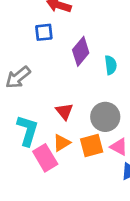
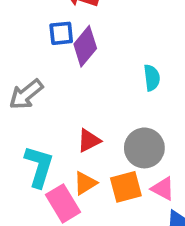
purple diamond: (81, 51) -> (85, 46), moved
red triangle: (64, 111) -> (89, 141), turned 42

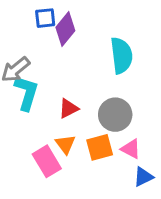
cyan semicircle: (152, 78) -> (121, 55), size x1.6
cyan L-shape: (39, 166) -> (26, 93), moved
orange triangle: (85, 183) -> (65, 144), turned -35

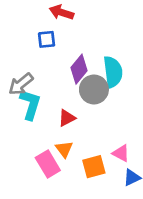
purple diamond: (65, 29) -> (79, 69), moved
gray circle: (115, 115) -> (94, 89), moved
orange square: (100, 147) -> (94, 167), moved

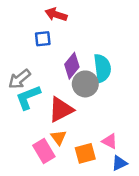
cyan L-shape: (30, 104) -> (28, 97), turned -128
red triangle: (67, 118) -> (61, 110), size x1.6

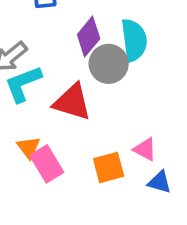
red triangle: (61, 110) -> (72, 102), turned 44
orange triangle: (58, 138) -> (29, 147), moved
blue triangle: (119, 163) -> (160, 182), turned 42

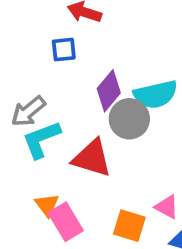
cyan semicircle: (134, 40) -> (156, 94), turned 84
orange square: (109, 168) -> (129, 226), turned 32

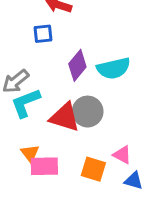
gray circle: (129, 119) -> (88, 112), moved
pink rectangle: (66, 222) -> (44, 166), turned -60

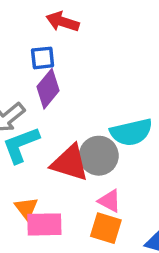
purple diamond: (77, 65) -> (48, 89), moved
cyan semicircle: (114, 68) -> (131, 132), moved
pink triangle: (122, 155) -> (110, 201), moved

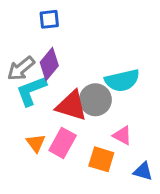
purple diamond: (48, 89) -> (49, 64), moved
pink triangle: (110, 201) -> (122, 136), moved
pink rectangle: (44, 224) -> (63, 143), moved, turned -60

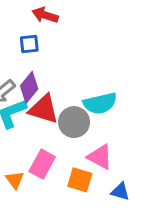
red triangle: (72, 106) -> (44, 109), moved
pink triangle: (122, 136) -> (100, 157), size x1.4
orange triangle: (36, 143) -> (15, 180), moved

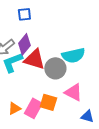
pink rectangle: (42, 164) -> (33, 108), moved
orange triangle: (15, 180) -> (14, 108), turned 40
orange square: (80, 180) -> (48, 102), moved

